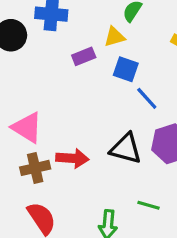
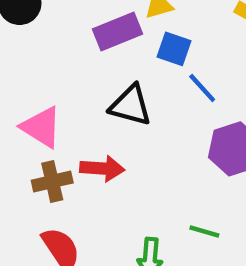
purple rectangle: (84, 56) -> (117, 31), size x1.5
black triangle: (126, 149) -> (130, 105), moved

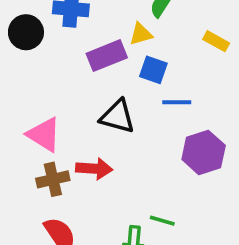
blue line: (202, 88) -> (177, 102), turned -48
green line: (204, 232) -> (162, 221), moved

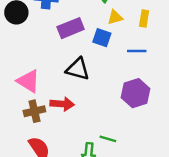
yellow triangle: (141, 34) -> (115, 17), moved
yellow rectangle: (216, 41) -> (144, 18), turned 70
blue line: (177, 102) -> (137, 51), moved

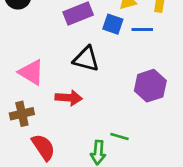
blue line: (137, 51) -> (142, 30), moved
brown cross: (34, 111) -> (22, 114), moved

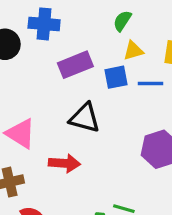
blue square: (113, 24) -> (116, 77), turned -30

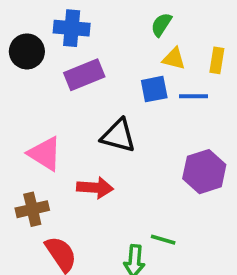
yellow triangle: (133, 51) -> (174, 59), turned 30
purple rectangle: (75, 65) -> (84, 75), moved

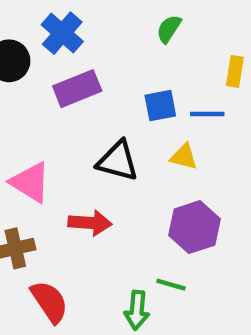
blue cross: (72, 28) -> (62, 33), turned 36
yellow triangle: (174, 59) -> (184, 157), moved
purple hexagon: (204, 172) -> (194, 227), moved

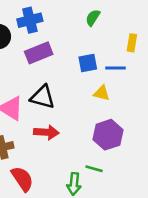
blue cross: (62, 33) -> (30, 20), turned 35
black triangle: (118, 161) -> (42, 97), moved

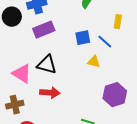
blue line: (116, 68) -> (105, 42), turned 42
purple hexagon: (108, 135) -> (115, 95), moved

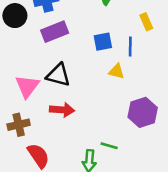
yellow rectangle: (118, 22) -> (146, 22), turned -32
blue line: (105, 42) -> (130, 47), turned 49
pink triangle: (22, 74) -> (27, 86), turned 35

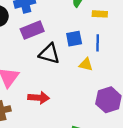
yellow rectangle: (146, 22) -> (100, 14), moved, turned -64
black triangle: (58, 75) -> (49, 54), moved

